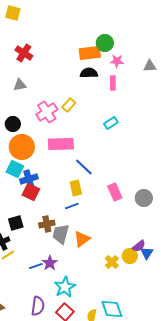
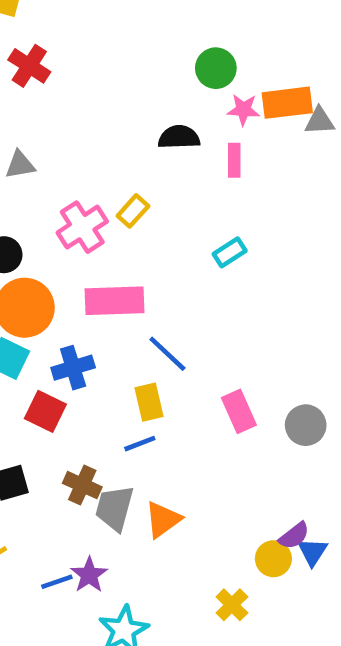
red cross: (24, 53) -> (29, 66), moved
orange rectangle: (90, 53) -> (287, 103), moved
blue cross: (29, 179) -> (73, 368), moved
brown cross: (47, 224) -> (82, 485), turned 35
yellow cross: (112, 262) -> (232, 605), moved

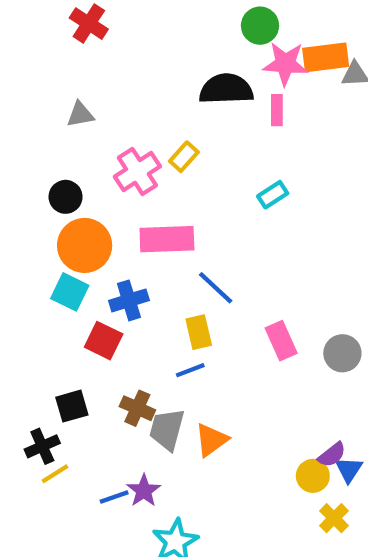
pink star: (243, 110) -> (285, 64), size x1.5
black semicircle: (179, 137) -> (226, 89), size x1.4
yellow cross: (232, 605) -> (334, 518), moved

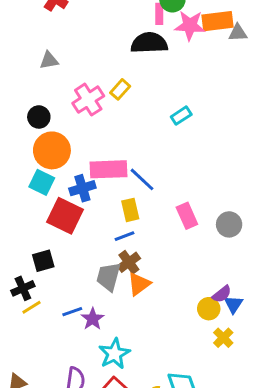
pink rectangle: (277, 110) -> (159, 14), moved
pink rectangle: (167, 239) -> (109, 169), moved
red square: (104, 341) -> (65, 216), size x1.4
brown cross: (137, 408) -> (129, 262), moved, turned 30
blue line: (114, 497) -> (72, 312), moved

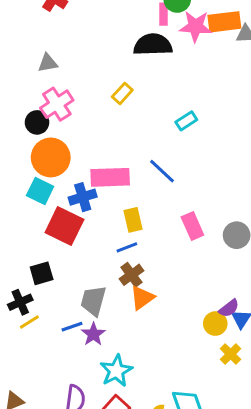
pink cross: (88, 100) -> (57, 104), moved
blue line: (142, 179) -> (162, 171), moved
gray trapezoid: (109, 277) -> (93, 301), moved

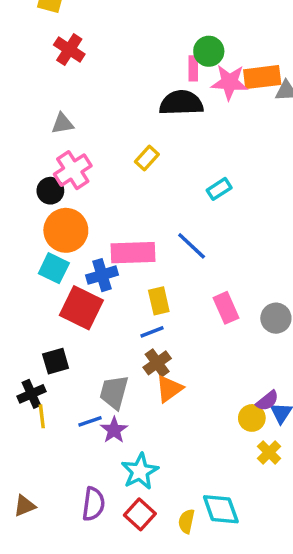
yellow line: (29, 322) -> (42, 416), turned -65

